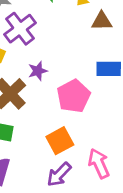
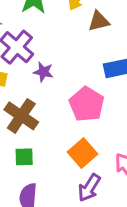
purple star: (38, 71) -> (43, 72), moved, turned -30

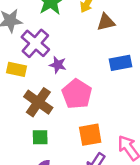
pink pentagon: (87, 104) -> (77, 94), moved
orange square: (83, 153) -> (90, 135), turned 30

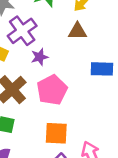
brown triangle: (106, 22) -> (77, 31), moved
purple star: (58, 65) -> (40, 57), turned 30

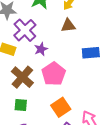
orange square: (56, 133) -> (61, 107), turned -30

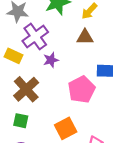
pink pentagon: (54, 74) -> (82, 90), moved

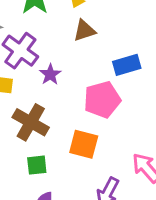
pink pentagon: (82, 90) -> (102, 100), turned 30
orange square: (66, 128) -> (84, 144), moved, turned -30

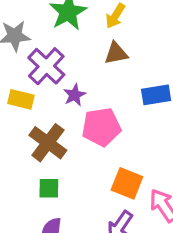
pink pentagon: (102, 100) -> (101, 127), moved
orange square: (84, 144) -> (127, 183), moved

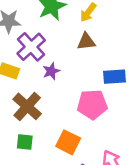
pink pentagon: (101, 127) -> (92, 104), moved
orange square: (127, 183) -> (68, 142), moved

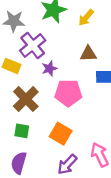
brown triangle: (86, 42) -> (88, 54), moved
pink pentagon: (92, 104) -> (68, 93), moved

